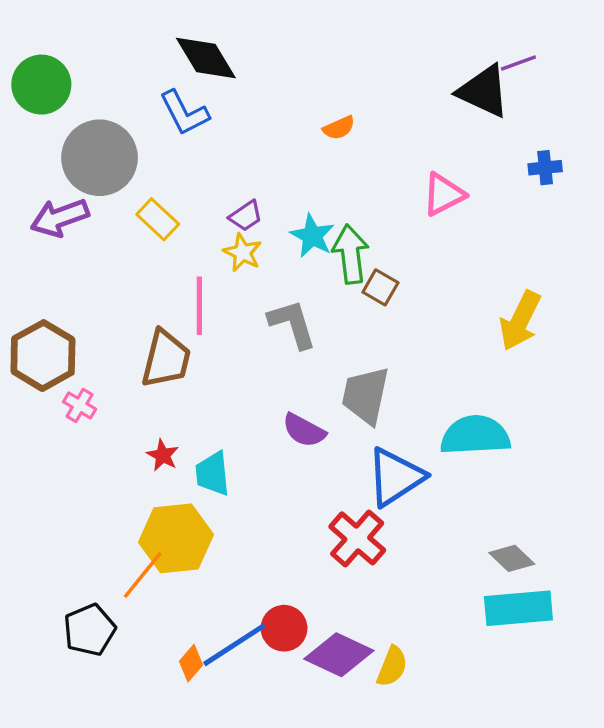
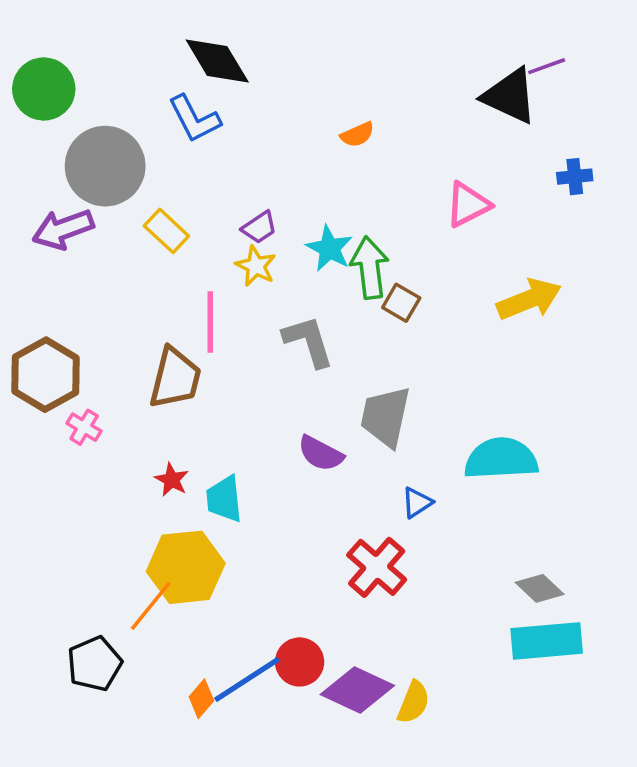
yellow arrow: (520, 321) -> (529, 299), moved, turned -138
blue triangle: (395, 477) -> (417, 503), size x0.5

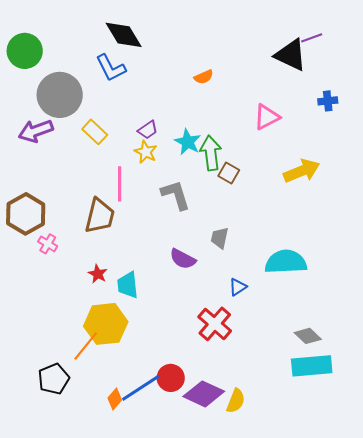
gray trapezoid: (385, 417) -> (220, 238), size x0.6

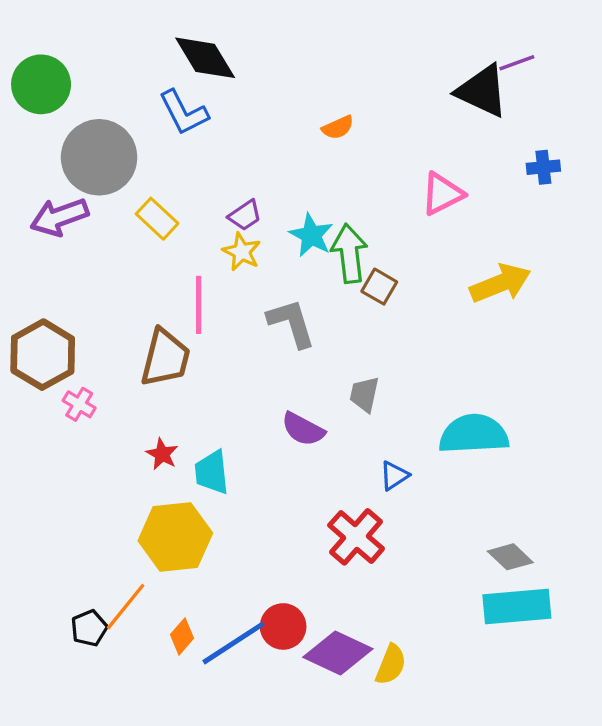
orange line: (86, 346) -> (126, 607), moved
black pentagon: (54, 379) -> (89, 628), size x0.7
orange diamond: (115, 399) -> (182, 636), moved

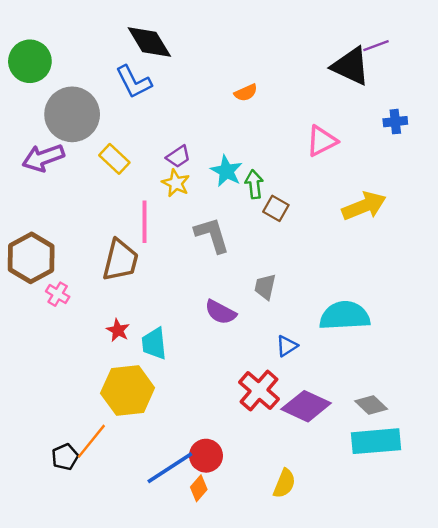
green arrow: (349, 253) -> (254, 184), size x0.7
orange diamond: (182, 636) -> (199, 488), moved
purple diamond: (338, 653) -> (306, 406), moved

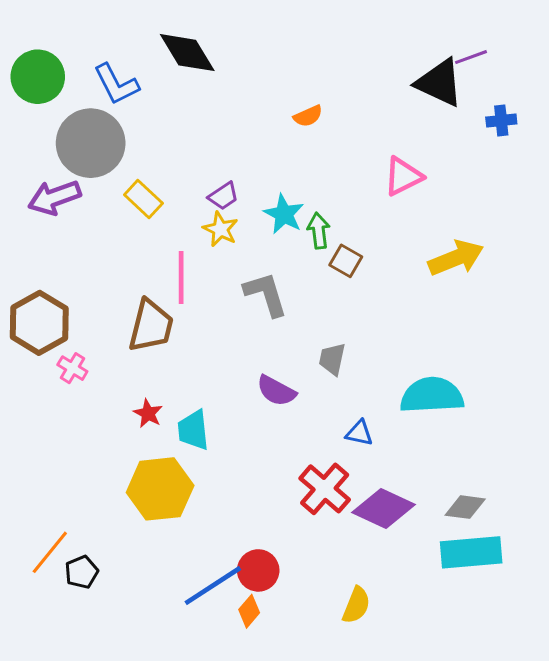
blue L-shape: (134, 82) -> (116, 84), moved
blue cross: (395, 122) -> (501, 121), moved
blue triangle: (287, 346) -> (359, 433), turned 45
gray diamond: (371, 405) -> (465, 507), turned -36
orange line: (91, 441) -> (50, 552), moved

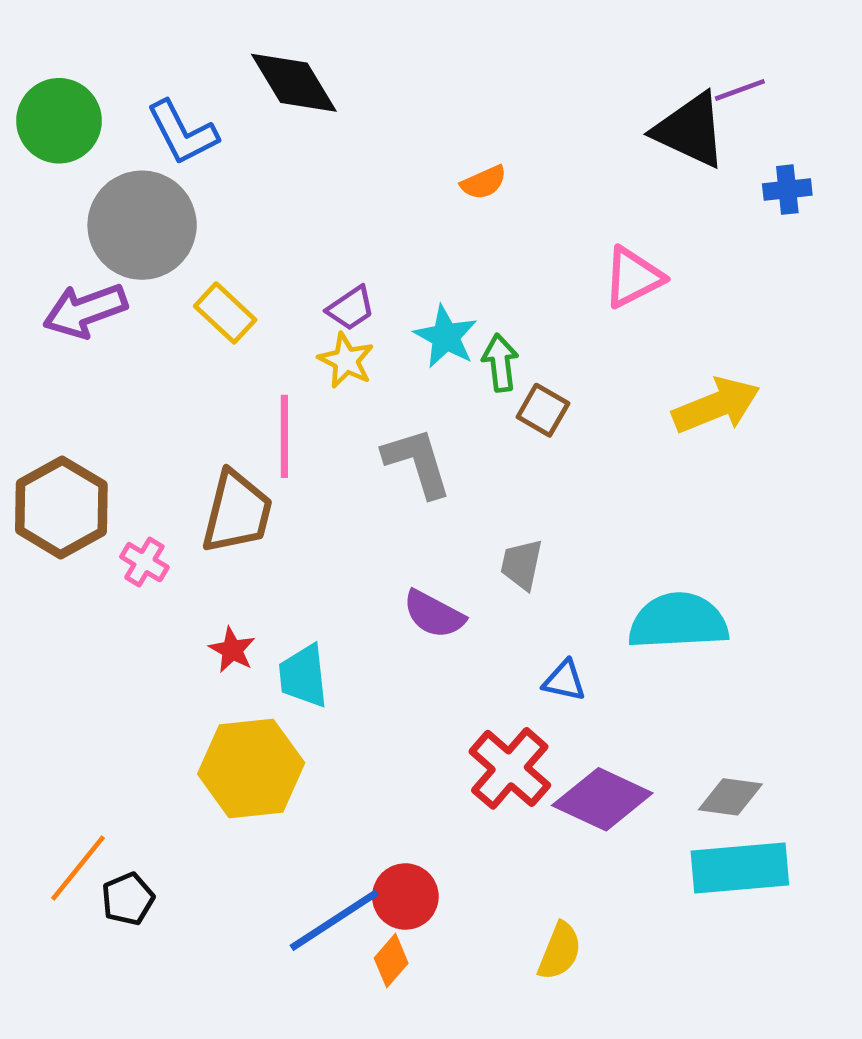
pink cross: (72, 368) -> (144, 562), moved

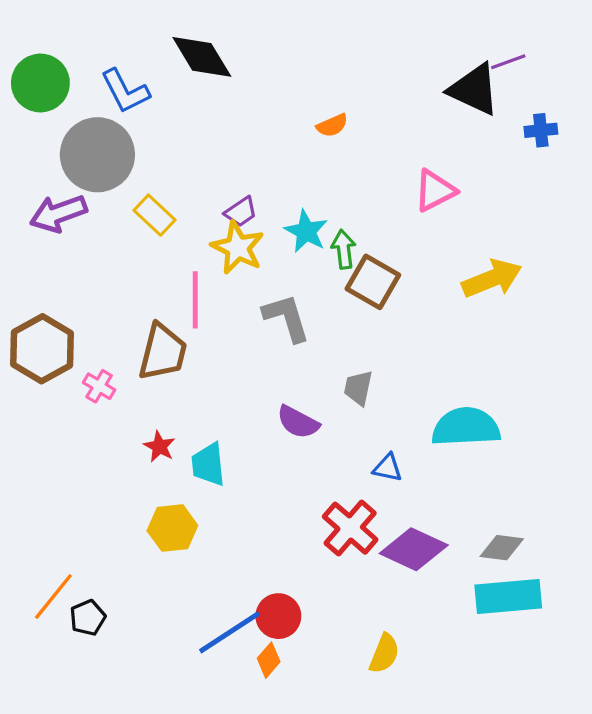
yellow star: (346, 360) -> (238, 248), size x1.4
brown square: (543, 410) -> (373, 282), size x1.5
yellow hexagon: (251, 768) -> (172, 528), size x0.7

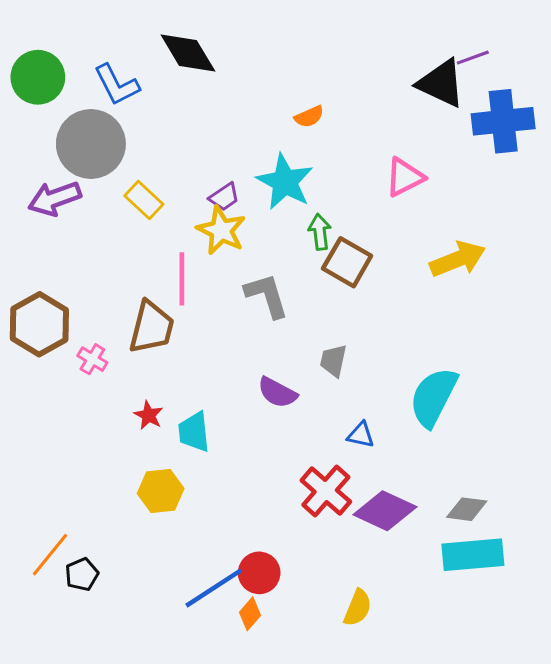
blue cross: (541, 130) -> (503, 121), size x2.0
cyan star: (306, 231) -> (285, 182), moved, size x1.4
cyan semicircle: (466, 427) -> (433, 397), turned -60

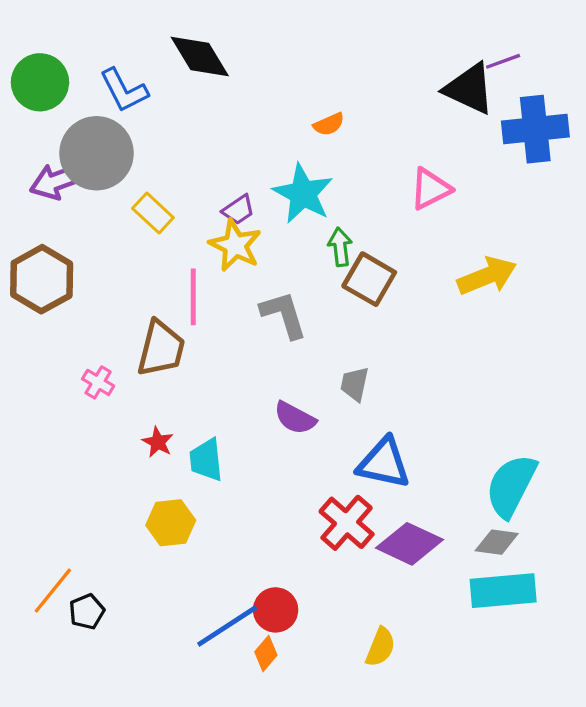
purple arrow: (55, 199) -> (58, 181), moved
brown hexagon: (39, 324) -> (42, 279), moved
cyan semicircle: (433, 397) -> (511, 486), moved
blue triangle: (361, 435) -> (384, 463), size x1.8

